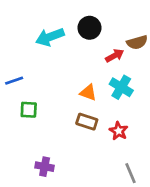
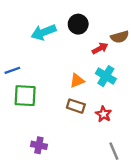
orange triangle: (88, 93) -> (77, 81), turned -42
green square: (29, 110) -> (25, 96), size x1.5

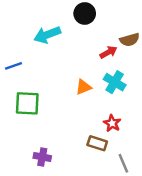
black circle: (78, 24) -> (85, 13), moved
blue line: (12, 70) -> (14, 66), moved
brown rectangle: (76, 106) -> (97, 143), moved

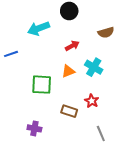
red arrow: (108, 52) -> (72, 46), moved
green square: (27, 103) -> (42, 85), moved
brown rectangle: (97, 143) -> (69, 111), moved

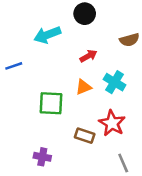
red star: (92, 101) -> (112, 123), size x1.5

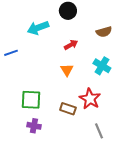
cyan cross: (115, 82) -> (102, 66), moved
orange triangle: (83, 87) -> (67, 70), turned -40
green square: (51, 103) -> (31, 100), moved

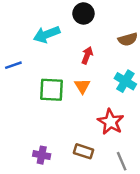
red arrow: (71, 45) -> (87, 55), turned -40
green square: (31, 100) -> (51, 90), moved
brown rectangle: (68, 109) -> (83, 151), moved

